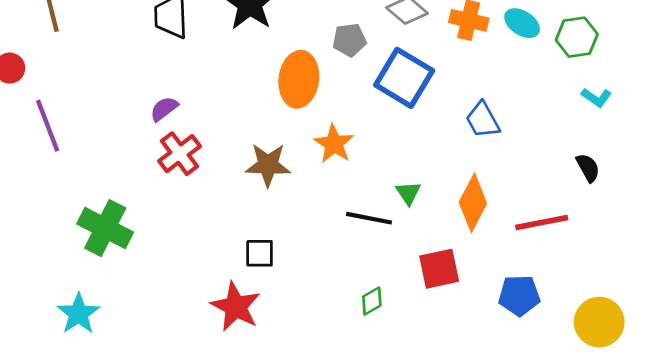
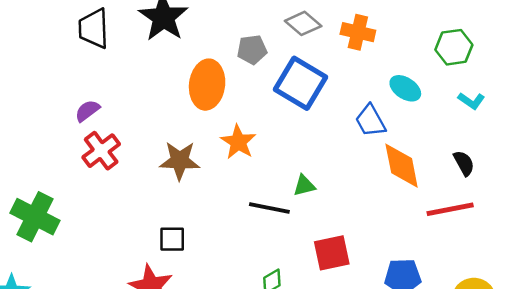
cyan ellipse: (522, 23) -> (405, 88), moved
green triangle: (408, 193) -> (304, 186), turned 50
orange diamond: (473, 203) -> (402, 166), moved, turned -39
red line: (542, 222) -> (450, 209), moved

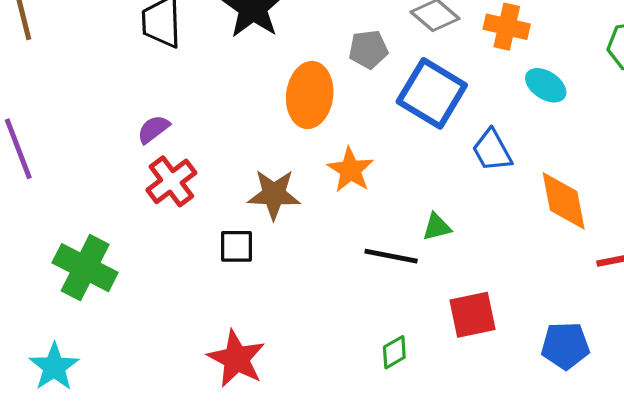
cyan ellipse: (405, 88) -> (546, 85), moved
blue trapezoid: (370, 121) -> (492, 150), moved
black square: (172, 239) -> (236, 246), moved

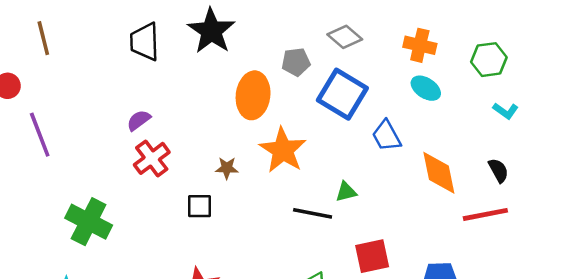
orange cross: (507, 27) -> (420, 45), moved
orange star: (350, 170) -> (283, 150), size x1.4
brown star: (274, 194) -> (227, 168), size x0.6

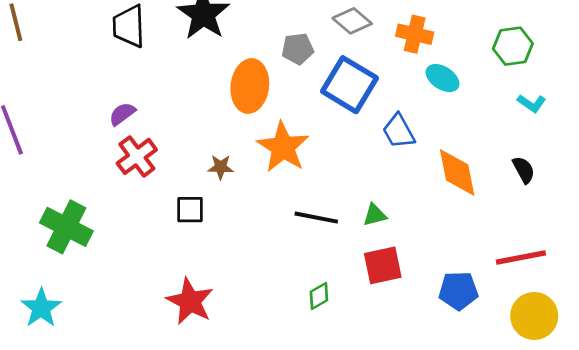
orange cross: (420, 45) -> (415, 34), moved
green triangle: (346, 192) -> (375, 215), moved
red line: (485, 214) -> (521, 257), moved

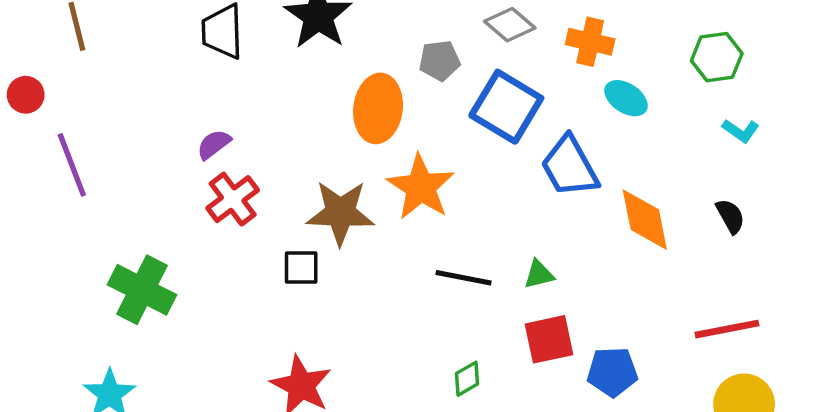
blue trapezoid: (399, 131) -> (570, 167), size x1.4
brown star: (221, 167) -> (340, 213), size x2.0
blue pentagon: (458, 291) -> (612, 372), moved

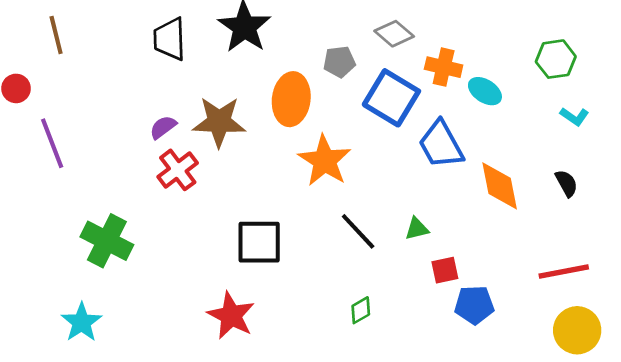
orange cross: (590, 42) -> (444, 67), moved
brown star: (340, 213) -> (219, 122), moved
black square: (301, 268) -> (259, 242), moved, size x1.6
black line: (464, 278) -> (358, 231), turned 36
red square: (549, 339) -> (445, 270), moved, size x0.7

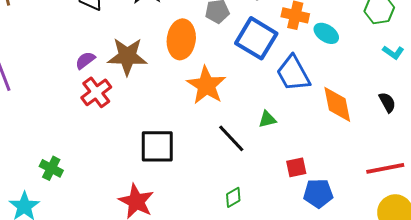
green triangle: (417, 229) -> (267, 119), moved
green cross: (107, 241) -> (51, 168), moved, size x0.6

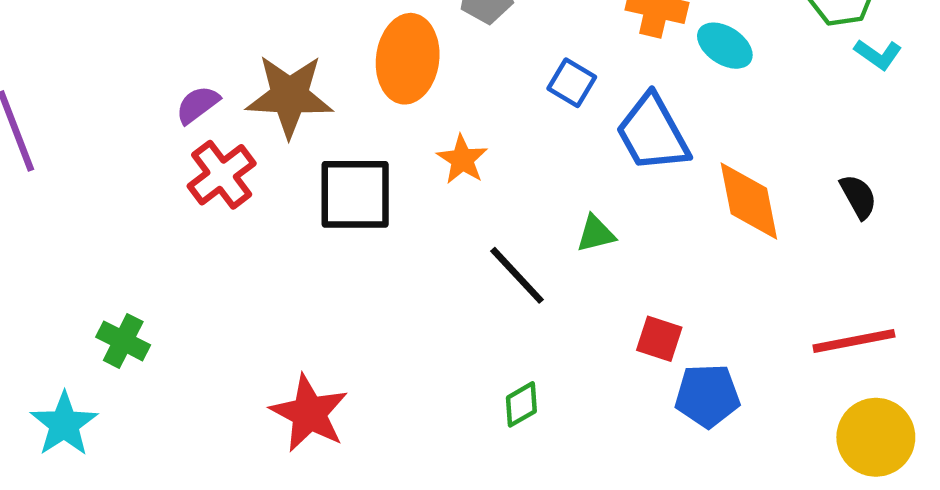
blue square: (256, 38) -> (572, 83), moved, size x0.5
cyan L-shape: (393, 52) -> (878, 54), moved
orange star: (206, 85) -> (462, 159), size x0.6
black square: (157, 146) -> (355, 194), moved
red square: (296, 167) -> (659, 339), turned 30

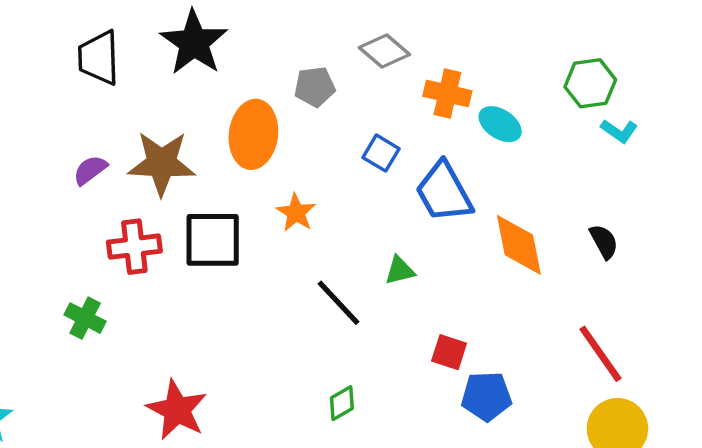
red cross: (222, 175) -> (134, 247), moved, turned 30
green cross: (123, 341) -> (85, 318), moved
red line: (854, 341) -> (600, 354), turned 66

